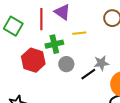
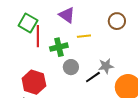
red line: (41, 19) -> (38, 36), moved
green square: (13, 26) -> (28, 23), moved
red hexagon: (33, 60) -> (34, 82), moved

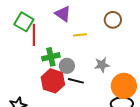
green cross: (59, 47) -> (51, 57), moved
black line: (93, 77) -> (76, 81), moved, turned 49
red hexagon: (34, 82) -> (53, 81), moved

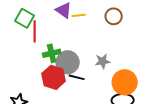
yellow line: (80, 35) -> (79, 15), moved
gray circle: (67, 66) -> (68, 62), size x1.5

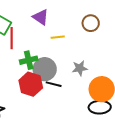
yellow line: (79, 15) -> (58, 37), moved

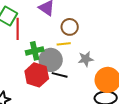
brown circle: (91, 23) -> (70, 27), moved
yellow line: (58, 37) -> (64, 44), moved

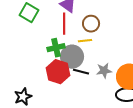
red line: (18, 29) -> (64, 24), moved
gray star: (86, 59) -> (104, 71), moved

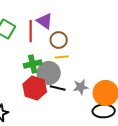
red line: (64, 24) -> (31, 31), moved
brown circle: (91, 24) -> (59, 40), moved

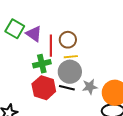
purple triangle: (45, 21) -> (34, 34), moved
red line: (31, 31) -> (51, 46), moved
gray circle: (49, 73) -> (70, 72), moved

